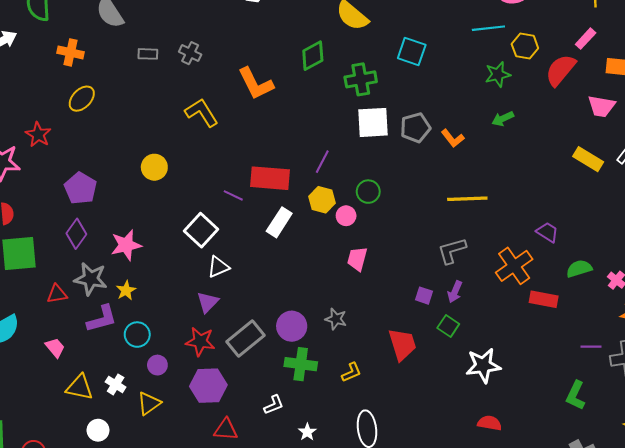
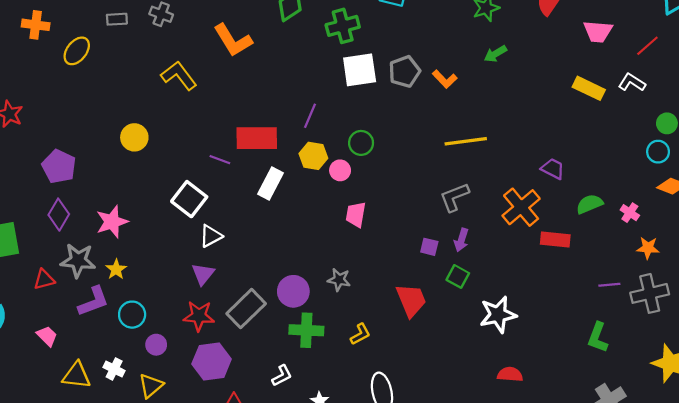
yellow ellipse: (82, 99) -> (77, 51), moved

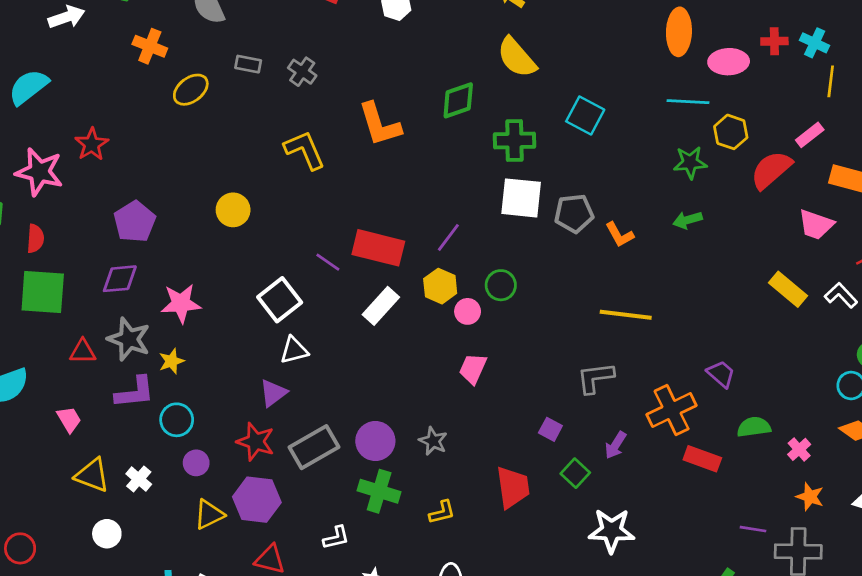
purple diamond: (59, 215) -> (120, 279), turned 40
purple arrow: (461, 240) -> (615, 445), moved
yellow triangle: (151, 386) -> (209, 514), moved

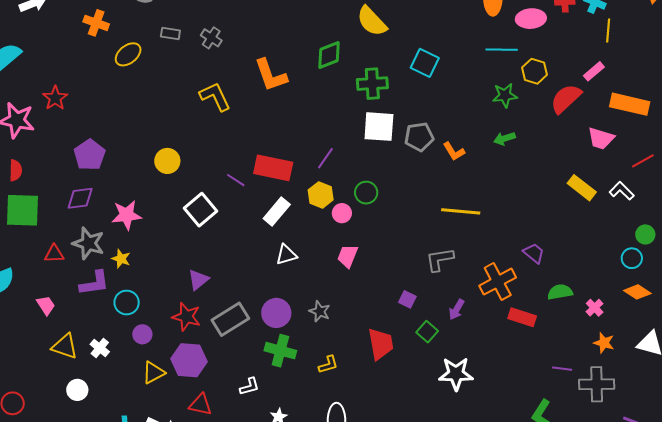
yellow circle: (233, 210) -> (167, 161), moved
white triangle: (294, 350) -> (286, 255), moved
yellow star: (171, 361) -> (121, 259), turned -30

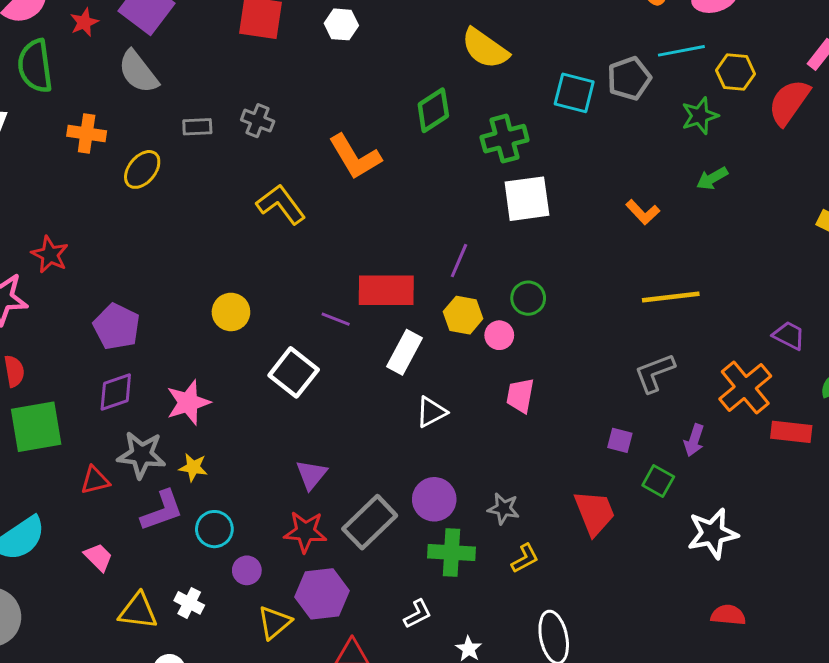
gray pentagon: (419, 137) -> (629, 78), moved
gray star: (320, 311) -> (503, 509), moved

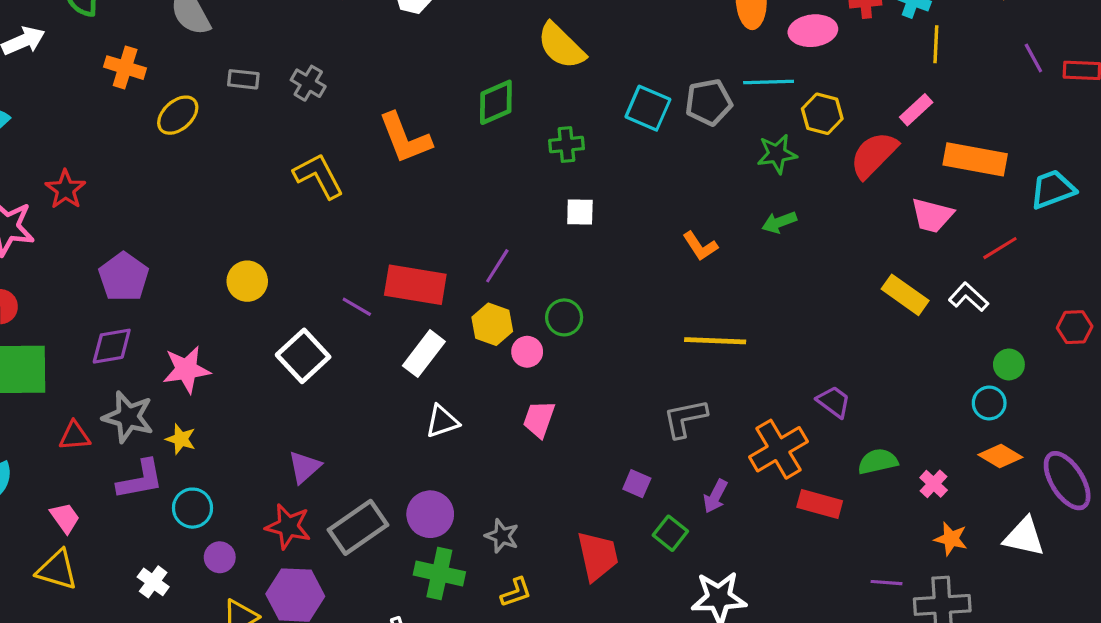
green cross: (505, 139) -> (566, 145), size x0.7
white square: (527, 199) -> (580, 212), size x0.6
yellow triangle: (138, 611) -> (57, 570), moved

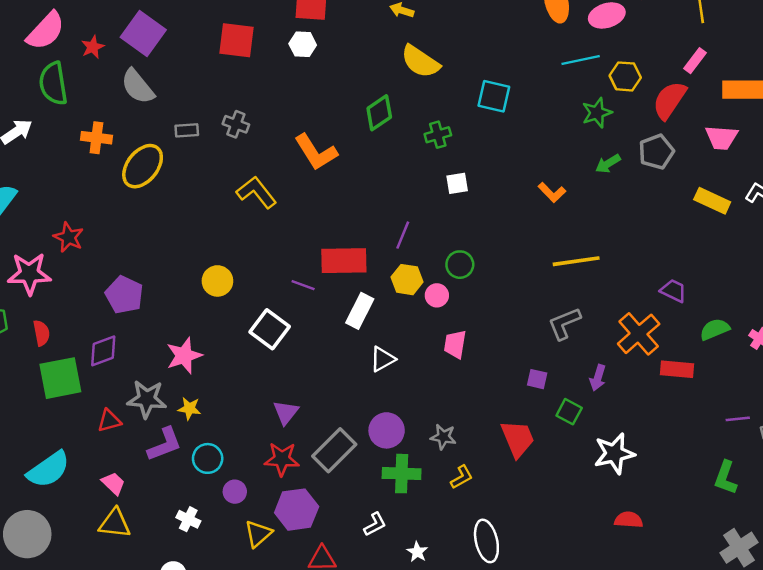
gray pentagon: (709, 102) -> (656, 152), moved
yellow ellipse: (178, 115) -> (143, 166), size x1.4
purple diamond: (112, 346) -> (103, 351), moved

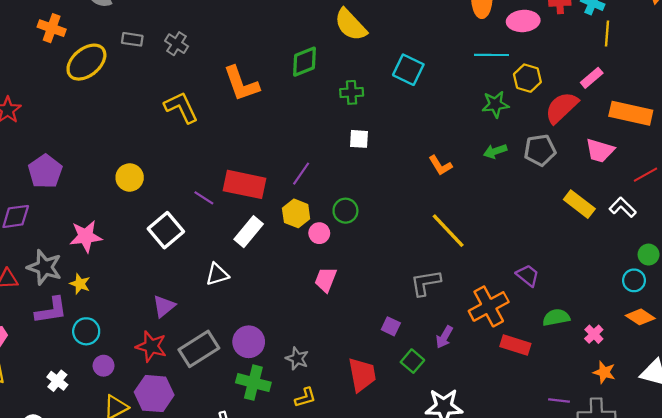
yellow line: (576, 261) -> (448, 231), turned 42
white triangle: (383, 359) -> (217, 274), moved

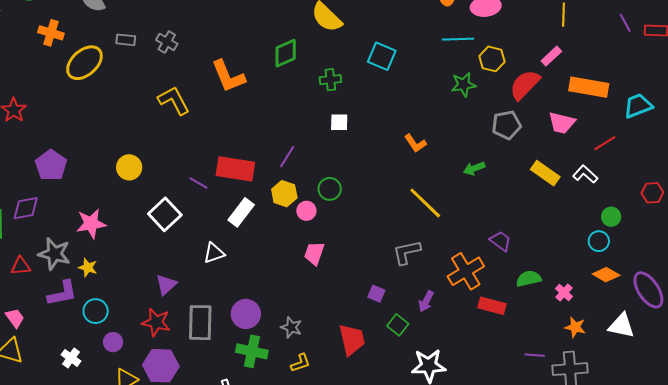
green arrow: (495, 151) -> (474, 168), moved
gray rectangle: (199, 349) -> (200, 323), turned -54

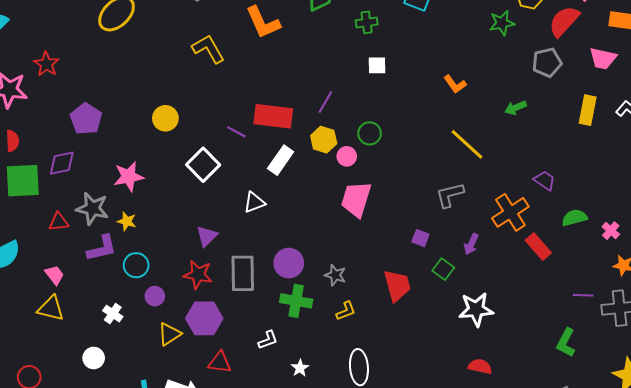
yellow rectangle: (545, 173) -> (588, 110), turned 68
pink trapezoid: (314, 253) -> (356, 199), size x1.5
red rectangle: (492, 306) -> (538, 246), turned 36

